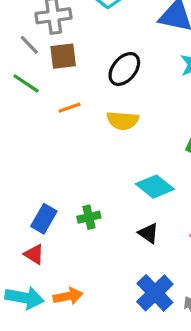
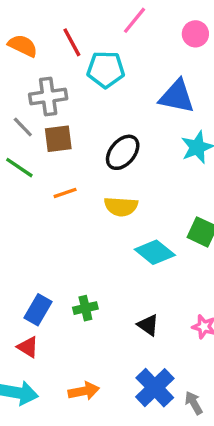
cyan diamond: (155, 187) -> (155, 252), moved
orange arrow: (68, 296) -> (84, 391), moved

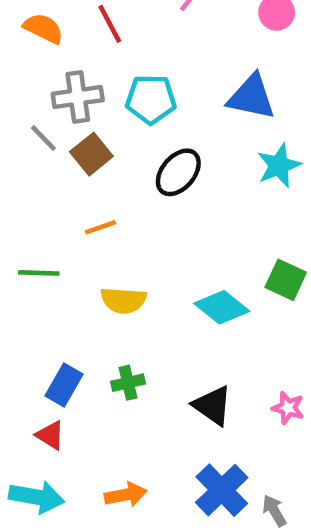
cyan pentagon: (106, 69) -> (151, 99), moved
brown square: (58, 139) -> (91, 154), turned -32
green line: (19, 168) -> (39, 273), moved, turned -32
yellow semicircle: (121, 207) -> (123, 300), moved
black triangle: (148, 325) -> (213, 406), size x1.4

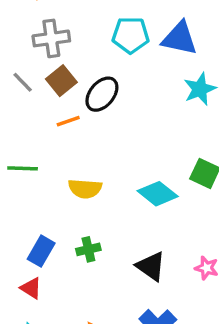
cyan pentagon: (151, 99) -> (131, 35), moved
gray line: (43, 138) -> (23, 82), moved
black ellipse: (178, 172) -> (102, 94), moved
orange line: (101, 227) -> (68, 121), moved

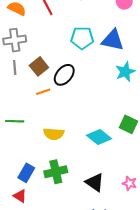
gray cross: (51, 38) -> (15, 40), moved
gray line: (23, 82) -> (15, 67), turned 40
green cross: (88, 249) -> (56, 172), size x1.5

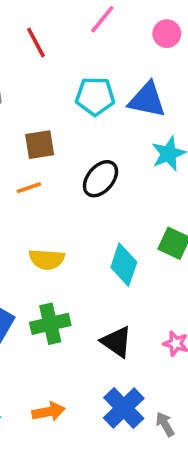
brown square: (39, 66) -> (40, 145), moved, turned 30
black ellipse: (64, 75) -> (100, 179), moved
cyan diamond: (99, 137) -> (124, 265), turned 70

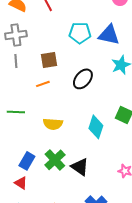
green cross: (50, 324) -> (55, 160), turned -30
black triangle: (117, 342) -> (80, 167), moved

